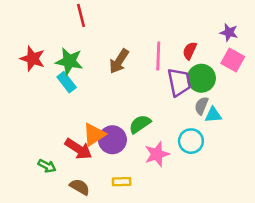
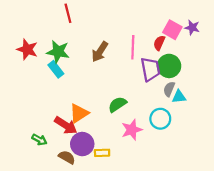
pink square: (233, 60) -> (172, 30), moved
purple circle: (112, 140) -> (82, 144), moved

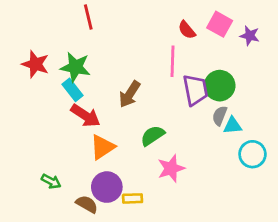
pink square: (172, 30) -> (220, 24), moved
red semicircle: (159, 43) -> (187, 30), moved, turned -64
brown arrow: (100, 52) -> (130, 94), moved
cyan circle: (160, 119) -> (253, 154), moved
red arrow: (66, 125) -> (85, 116), moved

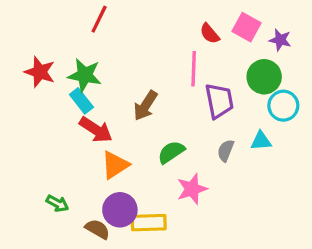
red line: (88, 17) -> (99, 19), turned 40
green circle: (220, 86) -> (264, 77), moved
gray semicircle: (220, 116) -> (226, 151), moved
cyan circle: (253, 154) -> (283, 106), moved
yellow rectangle: (133, 198) -> (149, 223), size x1.5

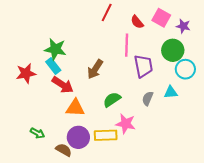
red line: (99, 19) -> (107, 13), moved
red star: (40, 72) -> (26, 73), moved, turned -30
orange triangle: (115, 165) -> (75, 108), turned 36
pink star: (192, 189) -> (126, 124), turned 30
yellow rectangle: (149, 223) -> (106, 135), moved

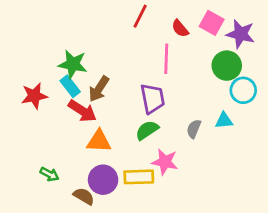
purple star: (183, 26) -> (240, 34), size x1.5
purple trapezoid: (143, 66) -> (153, 99), moved
brown arrow: (95, 69) -> (99, 89), moved

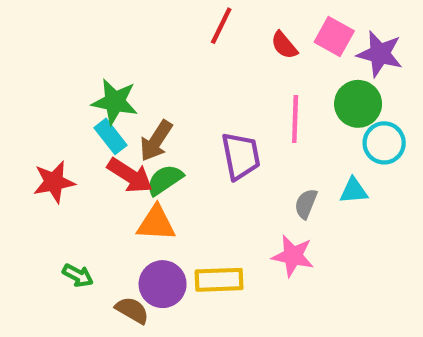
pink line: (166, 59) -> (295, 119), moved
red star: (34, 96) -> (54, 182), moved
green semicircle: (147, 130) -> (165, 180), moved
pink star: (165, 162) -> (293, 256), moved

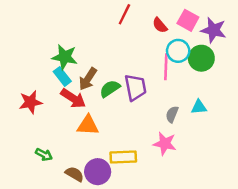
cyan circle: (384, 143) -> (178, 51), moved
green semicircle: (165, 180) -> (110, 89), moved
purple circle: (163, 284) -> (98, 172), moved

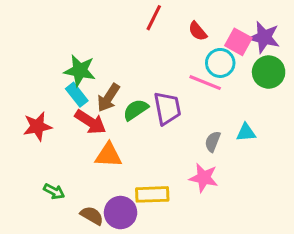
pink square: (188, 20) -> (238, 42), moved
green circle: (201, 58) -> (269, 72), moved
pink line: (166, 67) -> (205, 83), turned -70

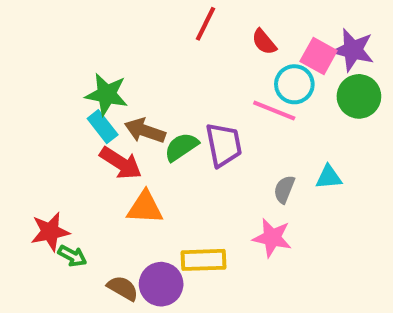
brown arrow: (108, 98) -> (145, 131), turned 76
red star: (37, 126) -> (50, 232), moved

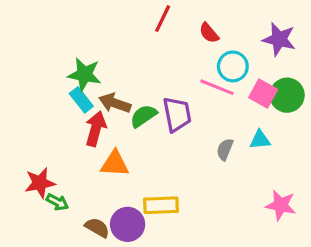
pink square: (319, 56) -> (263, 94), moved
green circle: (359, 96) -> (287, 95), moved
red arrow: (121, 163) -> (96, 129), turned -108
pink star: (272, 238) -> (281, 205), moved

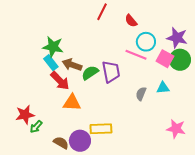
purple star: (279, 39) -> (177, 38), moved
red arrow: (96, 129) -> (60, 81), turned 120
green arrow: (57, 202) -> (36, 127), turned 104

